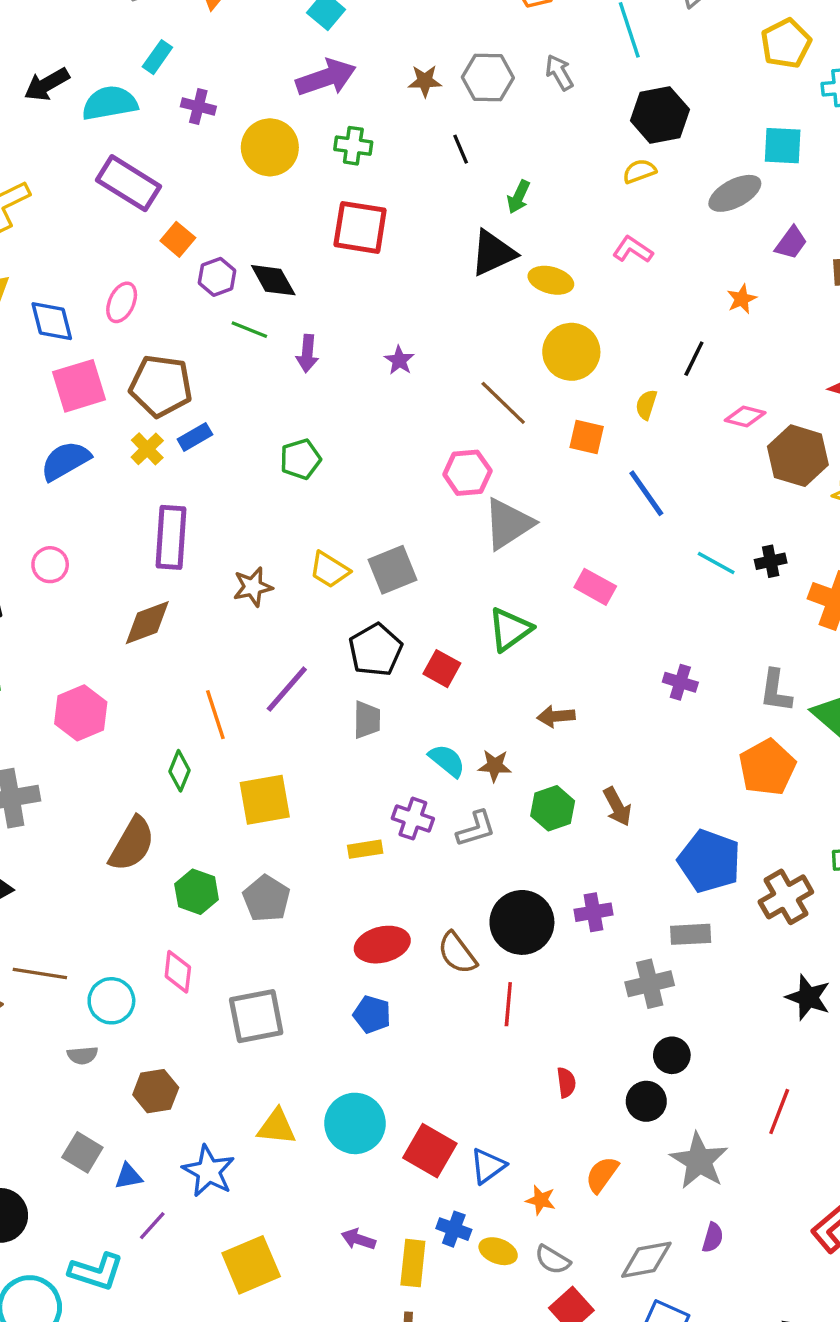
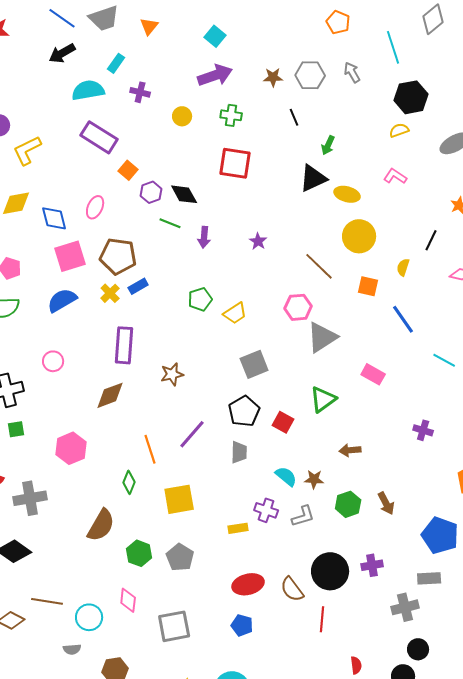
black arrow: (47, 84) -> (62, 53), moved
yellow circle: (270, 147) -> (182, 116), size x0.6
yellow trapezoid: (329, 570) -> (235, 313), moved, turned -65

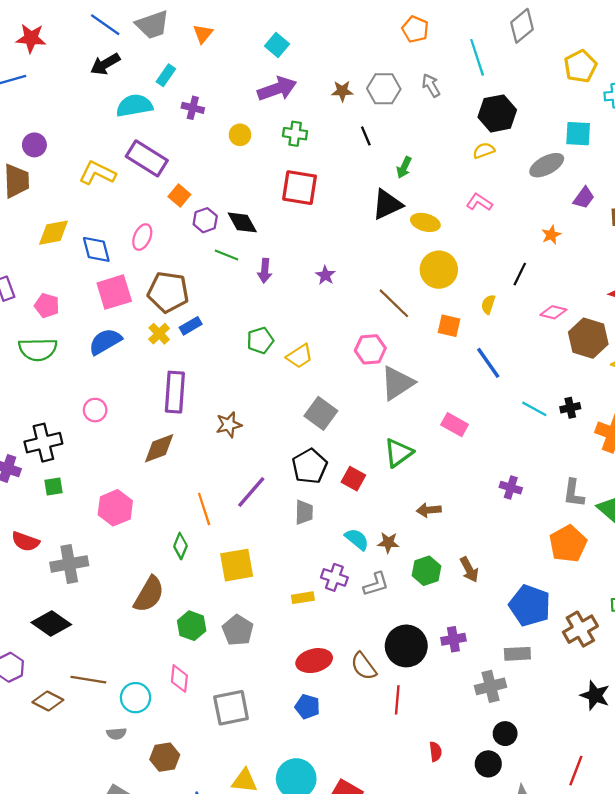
yellow L-shape: (27, 150) -> (97, 173), moved, turned 52
gray square: (254, 364) -> (321, 413), turned -32

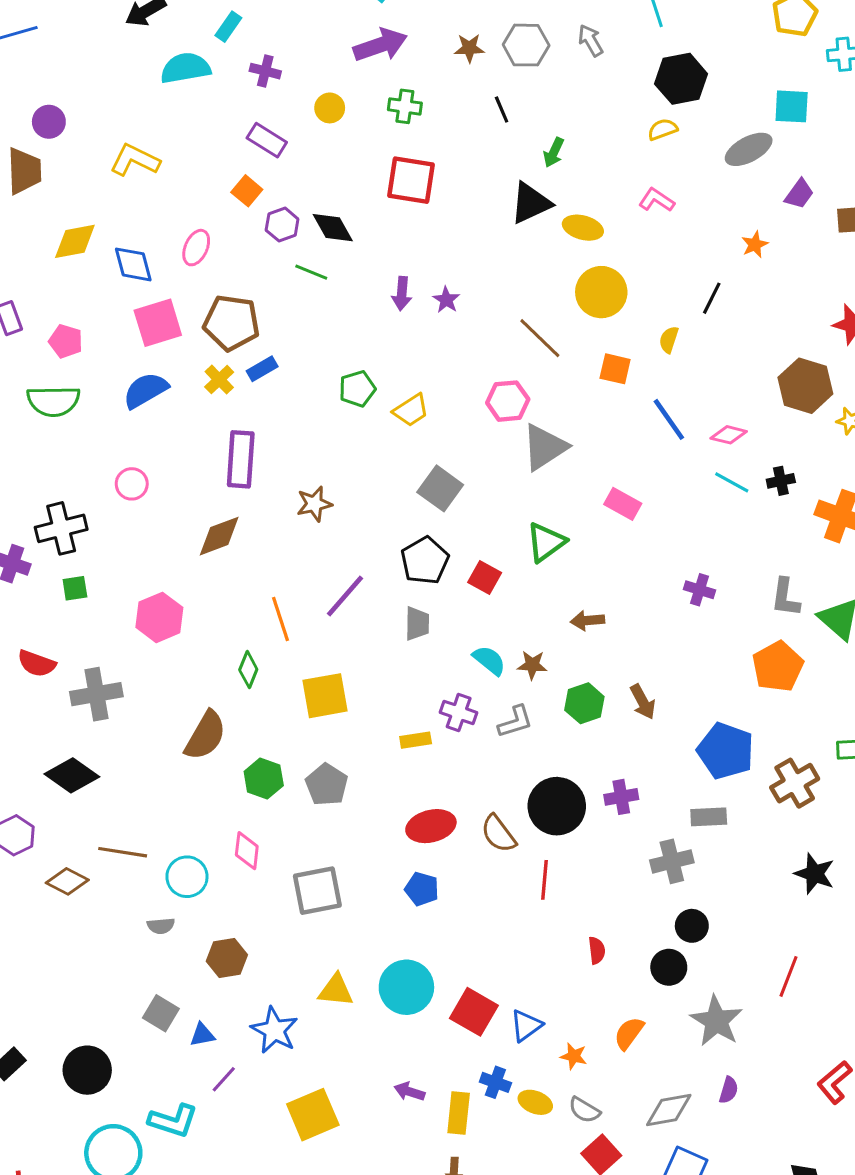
purple rectangle: (147, 158) -> (267, 140), moved, size x0.7
purple arrow: (265, 271) -> (402, 294), moved
pink diamond: (553, 312) -> (729, 435), moved

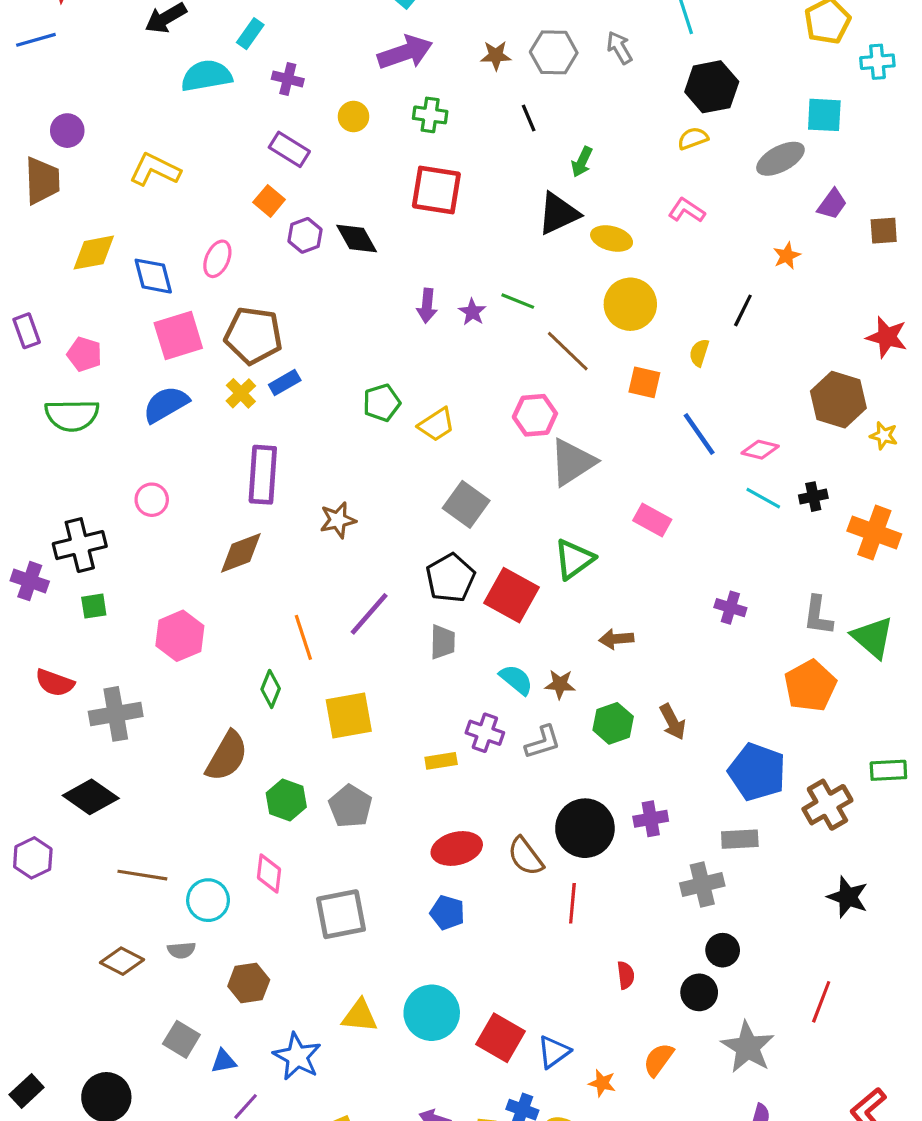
green line: (311, 272) -> (518, 301), moved
red square: (485, 577) -> (511, 595), size x1.6
brown diamond: (67, 881) -> (122, 961), moved

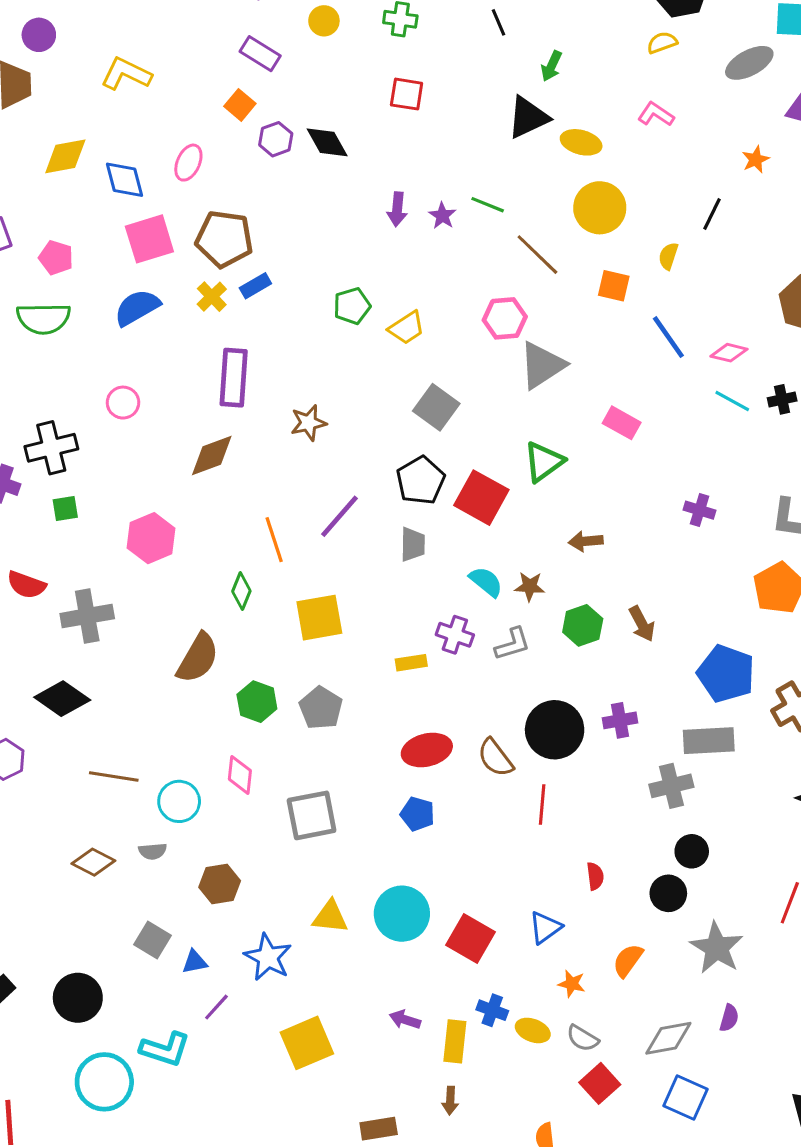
red square: (436, 190) -> (407, 94), size x0.7
gray rectangle: (740, 839) -> (709, 741), size x1.4
blue triangle: (554, 1052) -> (545, 928), moved

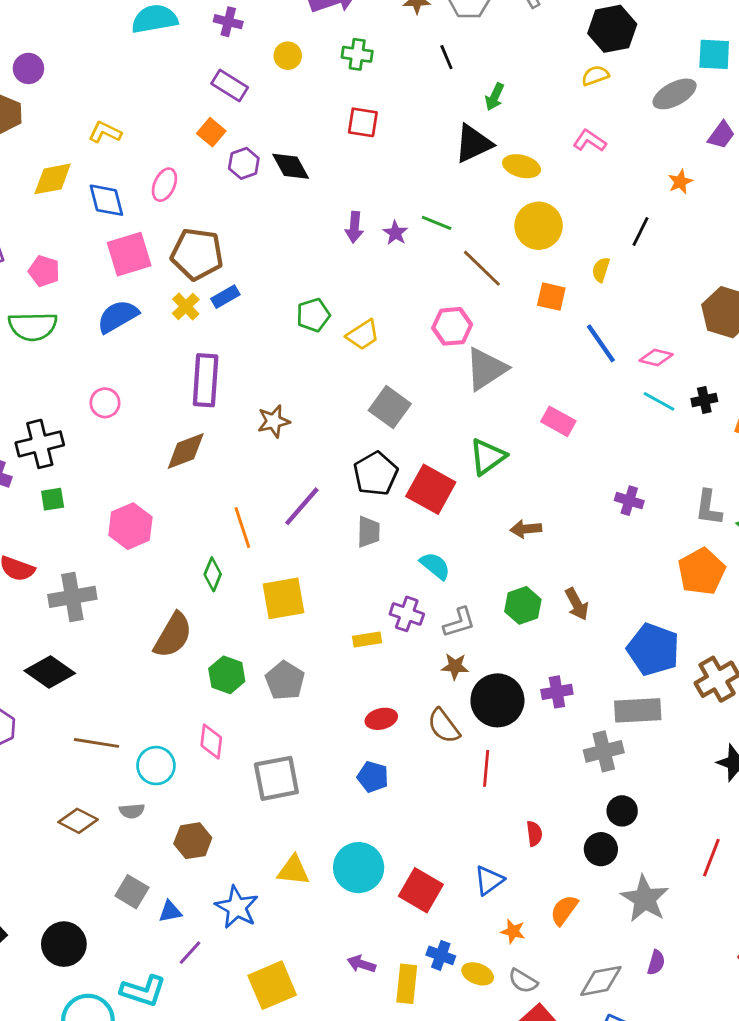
yellow L-shape: (126, 74) -> (105, 132), moved, size x0.7
brown star: (530, 586) -> (455, 666), moved
red ellipse: (427, 750) -> (381, 719), size x0.7

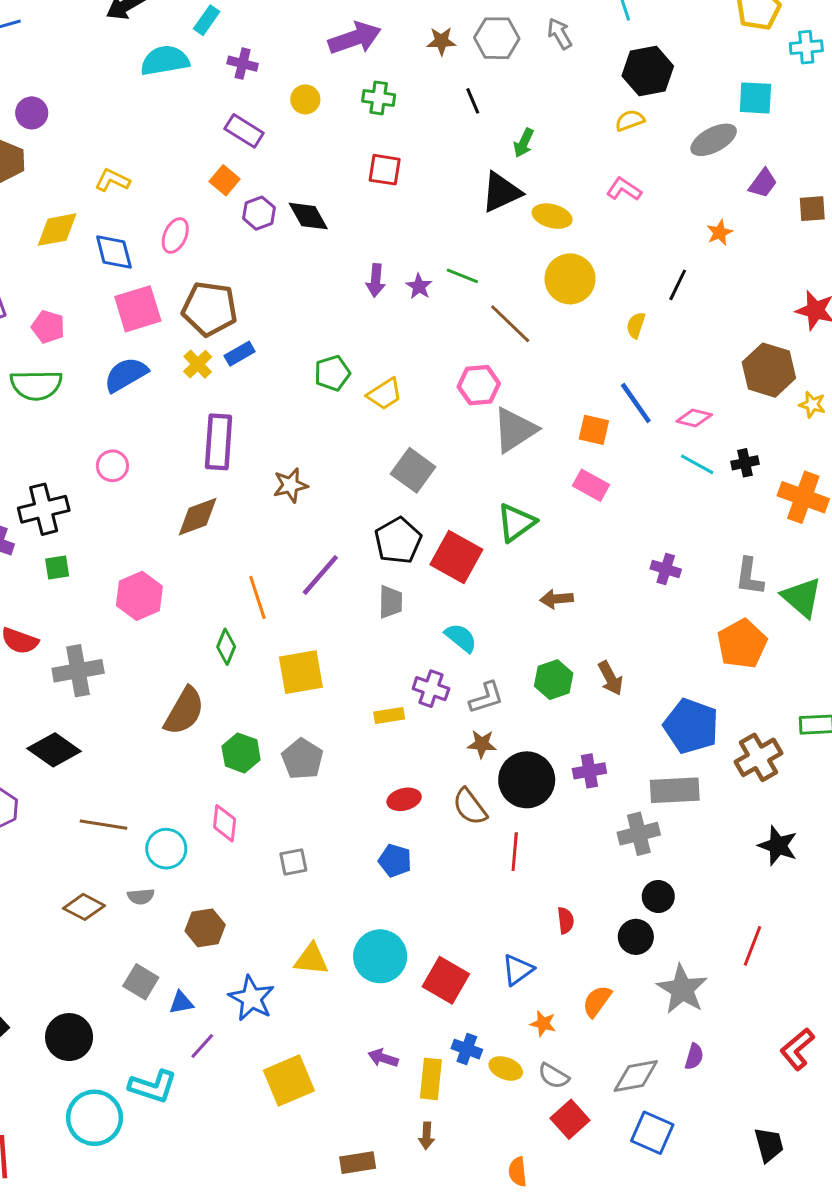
orange square: (551, 297) -> (594, 430), moved
gray square: (276, 778) -> (293, 862), size x0.6

